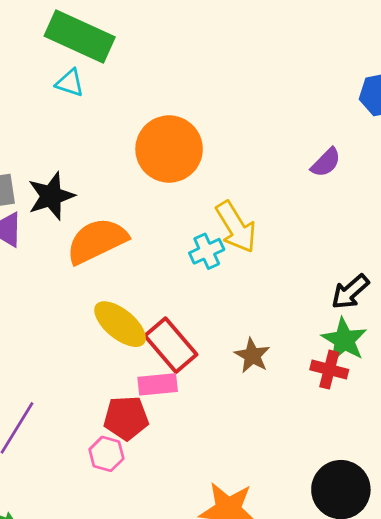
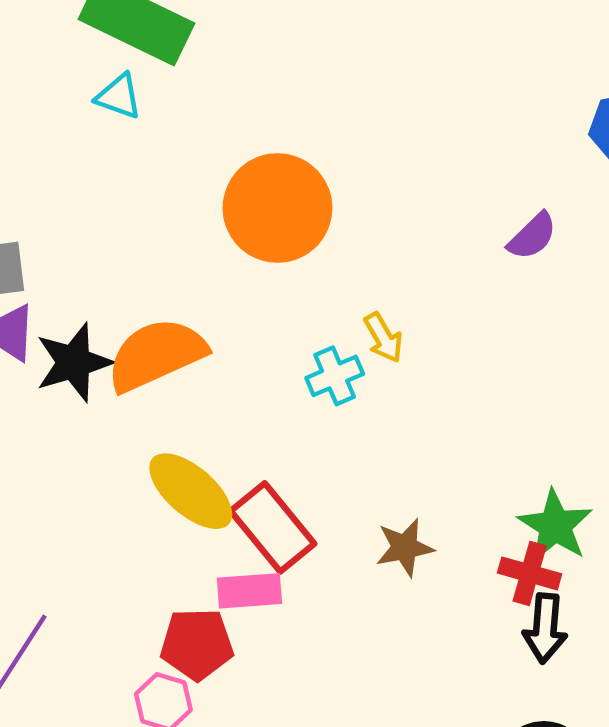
black star: (51, 196) -> (74, 362), moved
yellow arrow: (236, 227) -> (383, 338), size x0.6
black arrow: (350, 292) -> (545, 628), moved, turned -45
brown star: (252, 356) -> (405, 548), turned 30

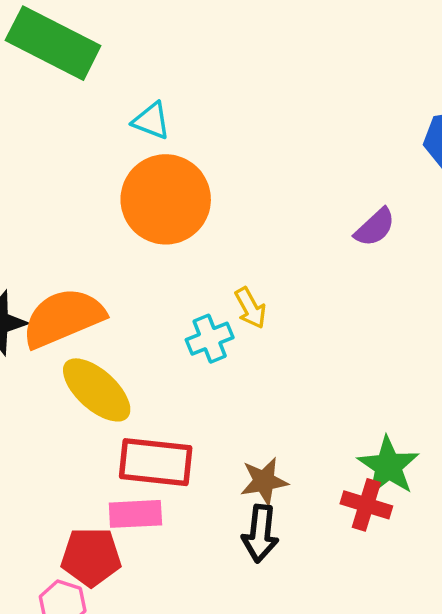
cyan triangle: (119, 96) -> (151, 121), moved
yellow ellipse: (191, 491) -> (97, 390), moved
red rectangle: (272, 527) -> (156, 462), turned -46
black arrow: (545, 628) -> (260, 534), moved

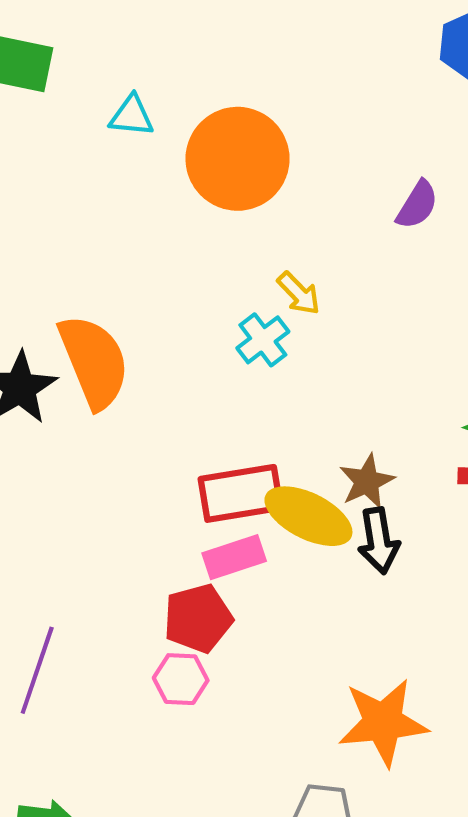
orange circle: (166, 199) -> (238, 159), moved
purple semicircle: (375, 227) -> (417, 205), moved
orange semicircle: (63, 318) -> (94, 361), turned 106
yellow ellipse: (97, 390) -> (308, 516), moved

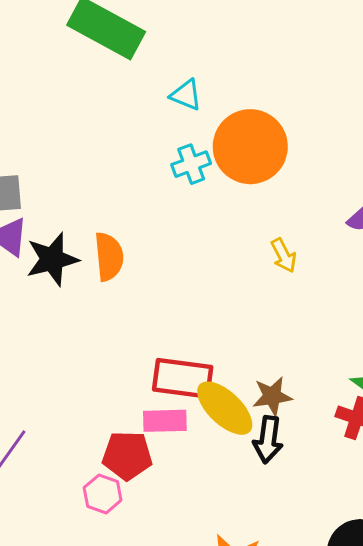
yellow arrow: (299, 293) -> (284, 255), moved
cyan cross: (263, 340) -> (191, 164), moved
orange semicircle: (94, 361) -> (109, 257), size x0.7

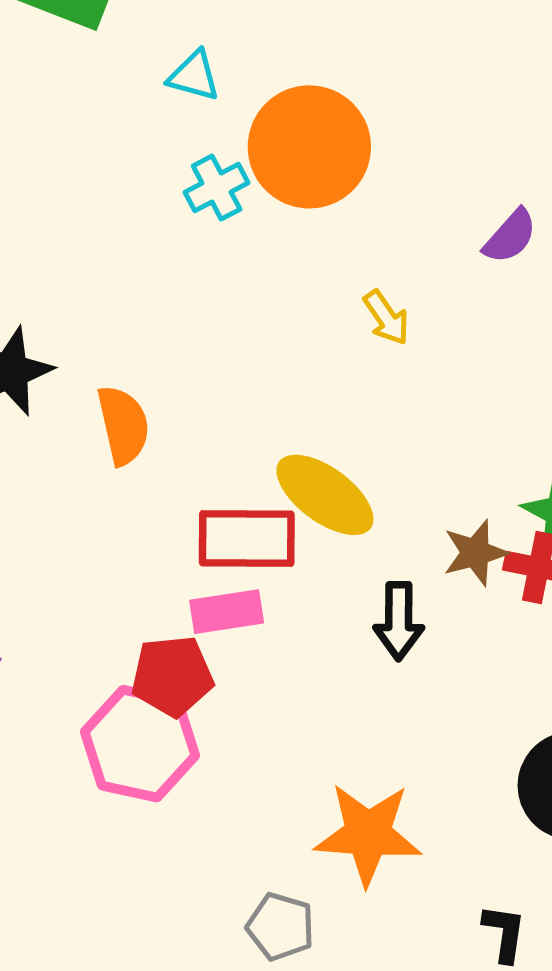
orange semicircle: (109, 257) -> (123, 425), moved
brown star: (272, 396) -> (475, 553), moved
yellow ellipse: (225, 408) -> (325, 495), moved
pink hexagon: (103, 494) -> (140, 744), size x1.8

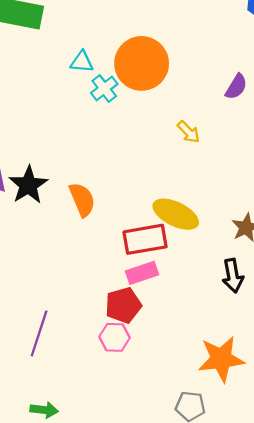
cyan triangle: (194, 76) -> (82, 62), moved
black arrow: (399, 621) -> (233, 276), moved
pink hexagon: (140, 744) -> (115, 337), size x0.6

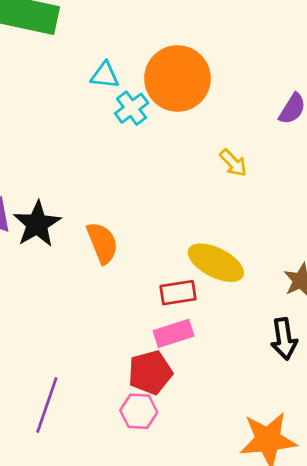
red rectangle: (145, 239) -> (178, 293), size x0.7

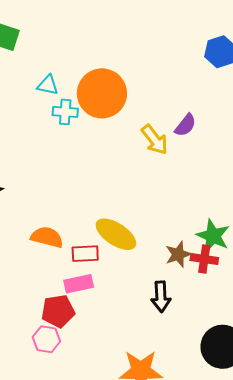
cyan cross: (132, 108) -> (65, 112), turned 35
yellow arrow: (233, 163) -> (155, 140), moved, size x1.4
orange semicircle: (102, 243) -> (47, 237), moved, turned -60

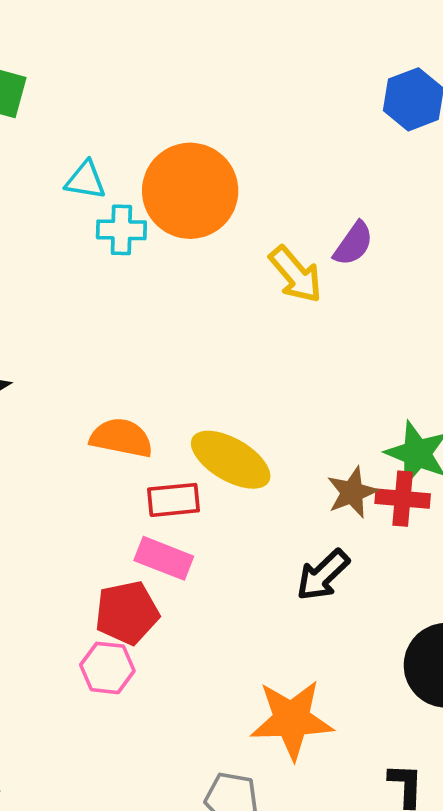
orange semicircle: (47, 237) -> (121, 438), moved
pink rectangle: (79, 284) -> (164, 558), turned 36
black arrow: (161, 297) -> (323, 575), turned 52

